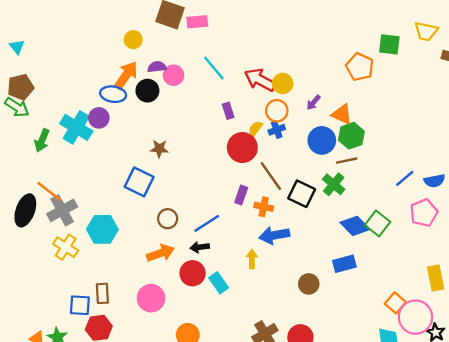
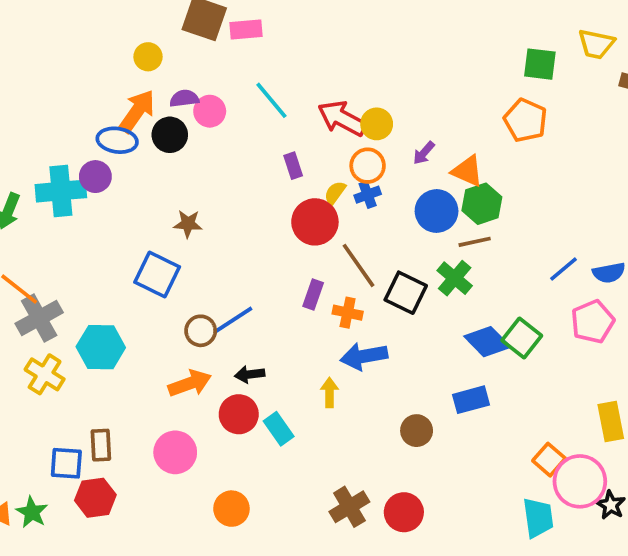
orange pentagon: (360, 67) -> (525, 120), moved
cyan cross: (76, 127) -> (61, 191), turned -36
blue line: (207, 223) -> (233, 320), moved

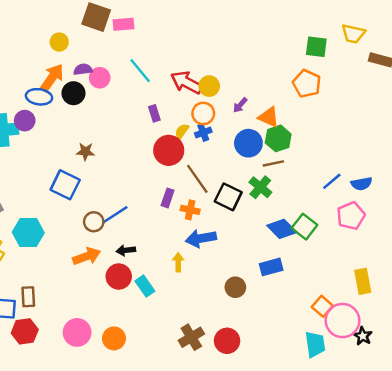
pink circle: (175, 452) -> (77, 332), moved

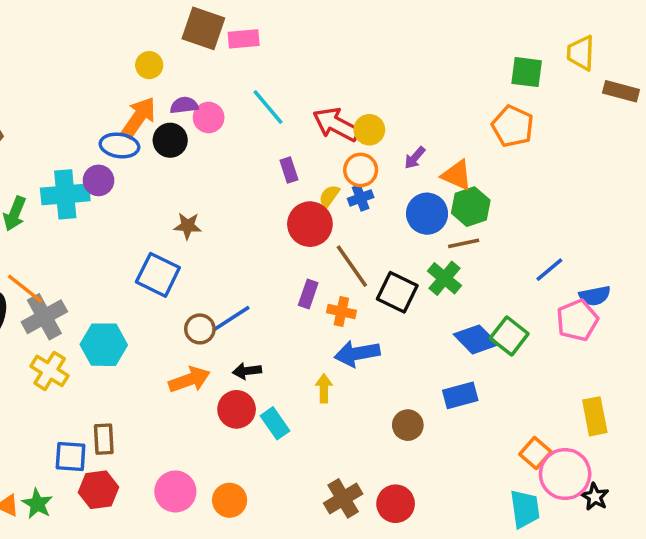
yellow trapezoid: (353, 34) -> (581, 53), turned 80
blue semicircle: (362, 184) -> (595, 296), moved

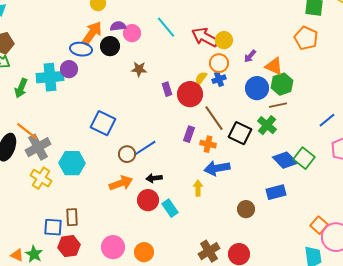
purple rectangle: (289, 170) -> (167, 89), moved
brown star: (188, 226) -> (139, 69), moved

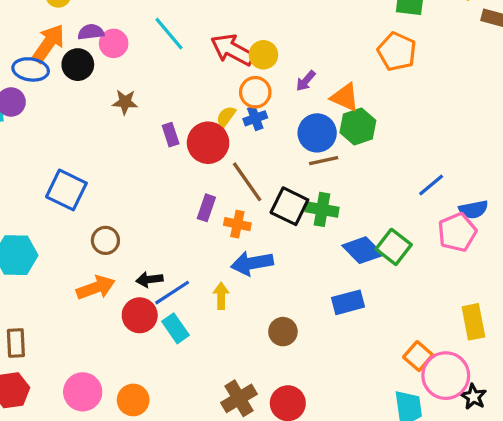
brown line: (278, 105) -> (324, 161), moved
green cross: (267, 125) -> (322, 209), moved, turned -30
blue line: (145, 148) -> (172, 293), moved
brown circle: (246, 209) -> (283, 332), moved

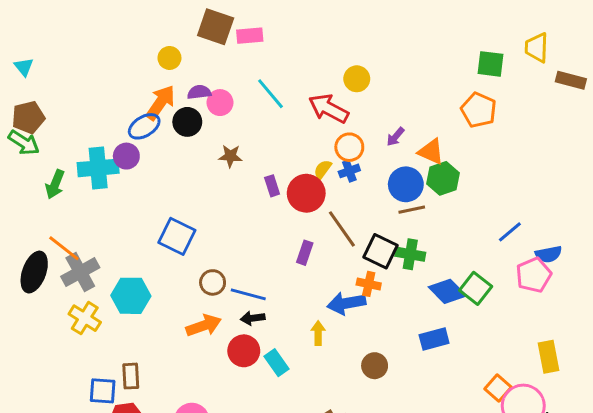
yellow circle: (263, 55) -> (357, 79), moved
blue ellipse: (31, 69) -> (144, 126), turned -40
orange cross: (237, 224) -> (369, 284), moved
blue line: (172, 293) -> (248, 294), moved, turned 48

